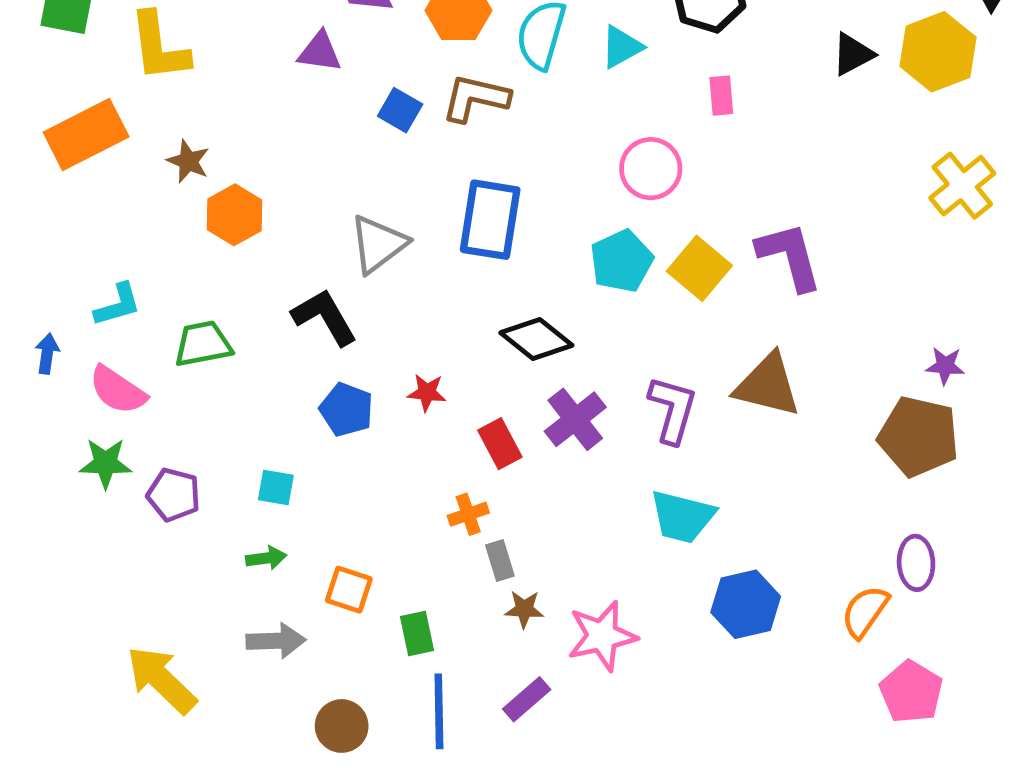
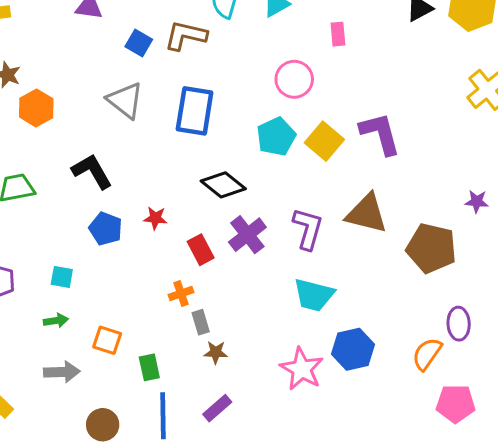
gray triangle: (378, 244) -> (125, 100), moved, turned -45
brown pentagon: (918, 436) -> (431, 248), moved
pink star: (602, 636) -> (302, 369), moved, turned -30
pink pentagon: (911, 692) -> (456, 404), turned -30

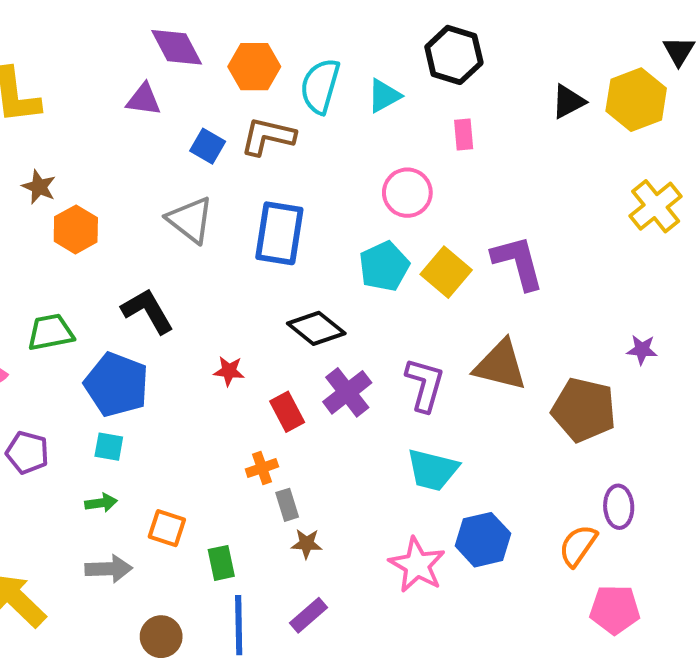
blue pentagon: (106, 229) -> (117, 385), moved, size x1.5

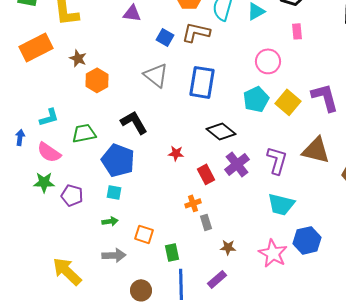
brown star: (307, 544) -> (228, 247), moved

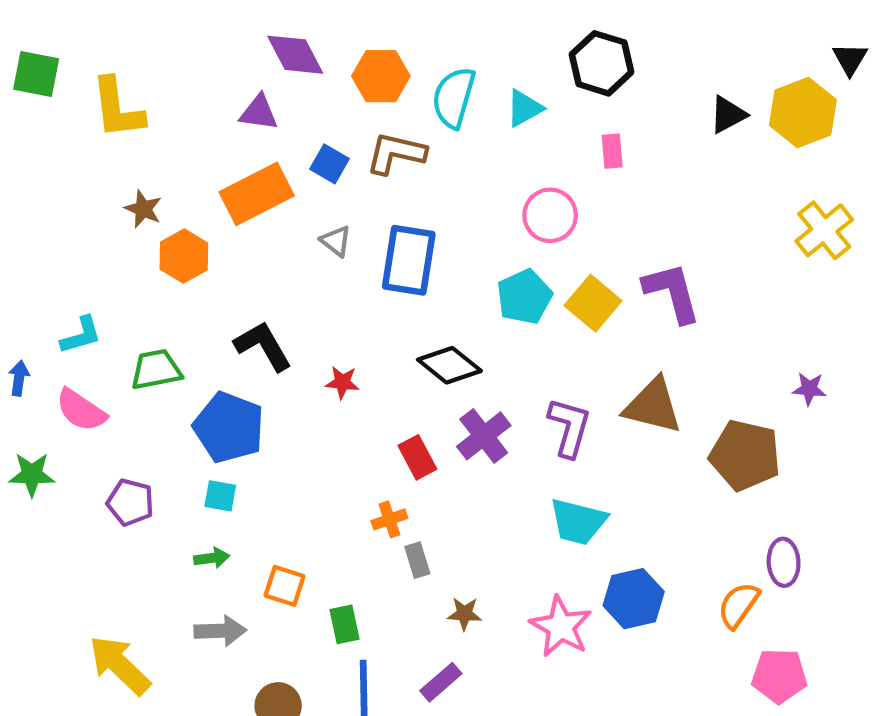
orange rectangle: (36, 47) -> (257, 194), moved
gray triangle: (156, 75) -> (336, 241), moved, size x0.6
red star: (176, 153) -> (342, 382), moved
green star: (44, 182) -> (32, 474), moved

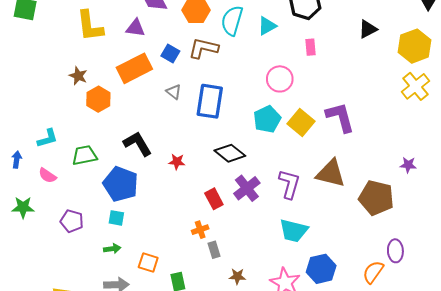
yellow L-shape: (117, 108) -> (90, 26), moved
yellow hexagon: (803, 113) -> (414, 46), moved
pink semicircle: (81, 410) -> (47, 176), size x0.7

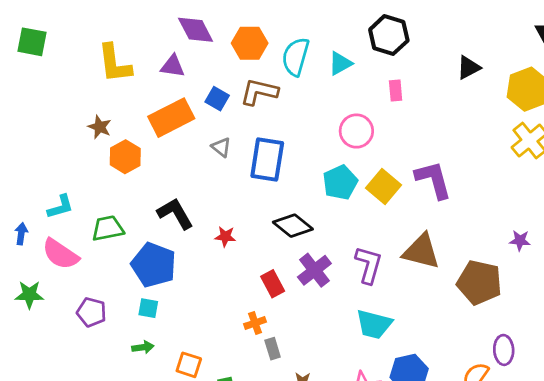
pink semicircle: (47, 176) -> (60, 254), size x1.6

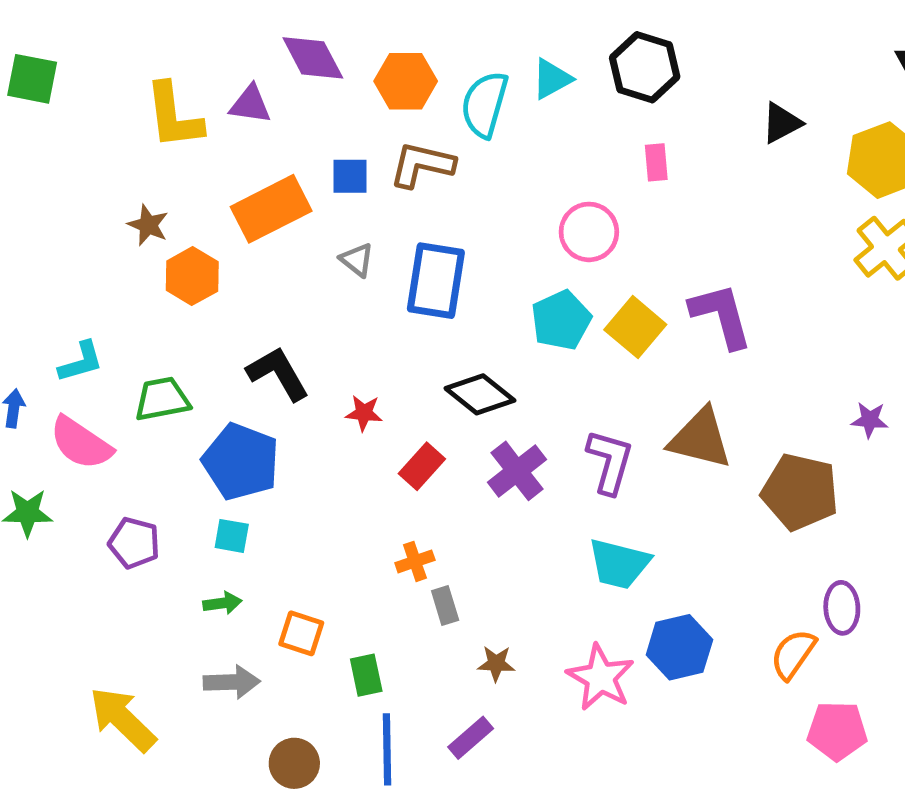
cyan triangle: (340, 63) -> (552, 79), moved
purple triangle: (173, 66) -> (250, 104), moved
blue square: (217, 99) -> (350, 176), turned -30
red rectangle: (273, 284) -> (422, 466), moved, turned 70

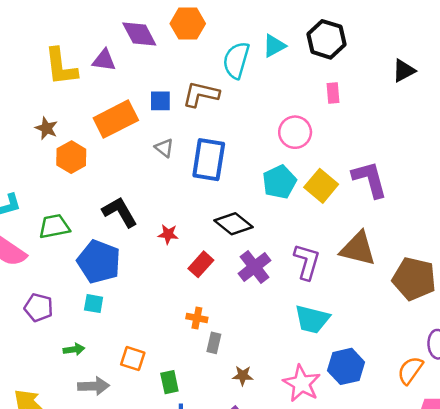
orange hexagon: (406, 81) -> (188, 24), moved
orange cross: (415, 561) -> (197, 318), turned 30
green arrow: (222, 603) -> (74, 349), moved
gray rectangle: (445, 606) -> (214, 343), turned 30

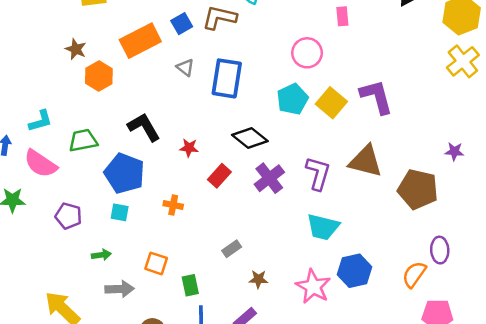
blue square: (160, 101) -> (182, 24), turned -30
orange cross: (197, 318) -> (173, 205), moved
gray rectangle: (214, 343) -> (232, 249), turned 42

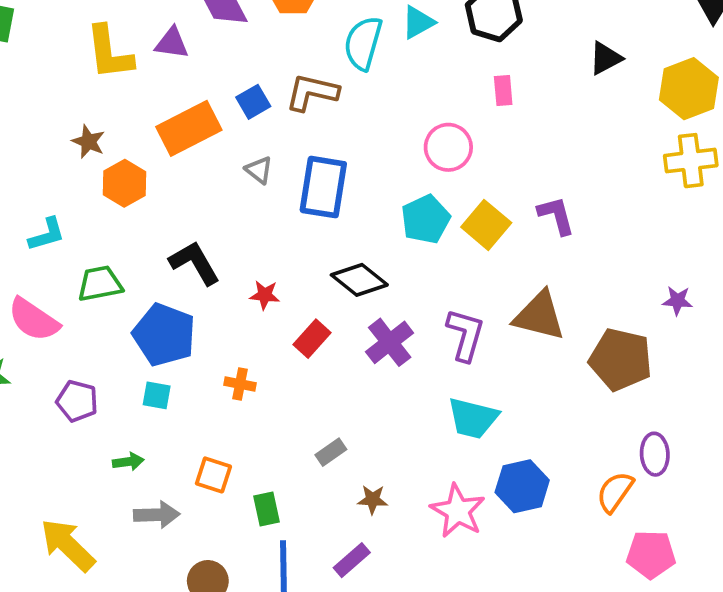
yellow cross: (463, 61) -> (691, 161), turned 32
purple L-shape: (376, 97) -> (556, 215), size x0.7
cyan L-shape: (40, 121) -> (47, 234), moved

